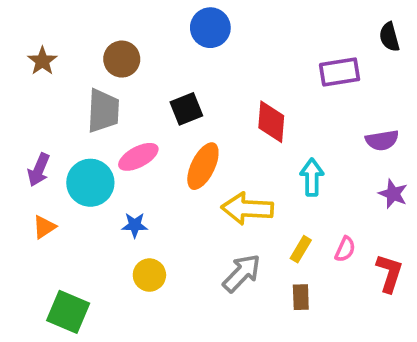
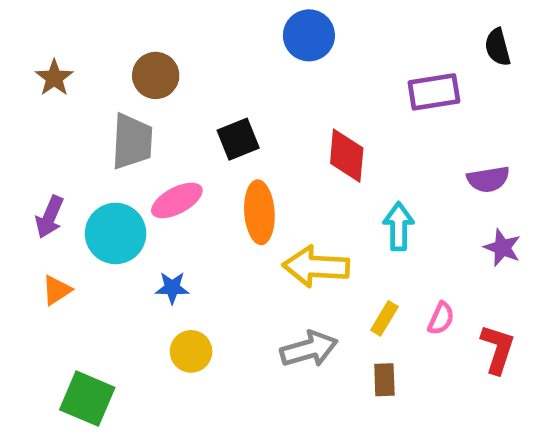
blue circle: (210, 28) -> (309, 35), moved
orange ellipse: (203, 166) -> (259, 212), turned -30
gray arrow: (242, 273) -> (309, 349), turned 30

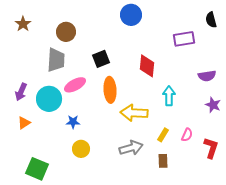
brown star: (54, 78) -> (23, 24), moved

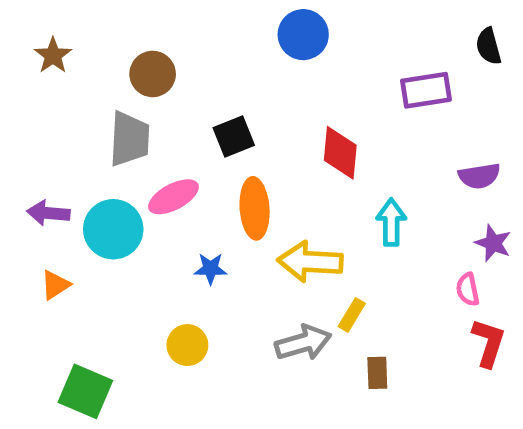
purple arrow: (21, 92) -> (48, 213), turned 72
blue star: (73, 122) -> (211, 269), moved
yellow rectangle: (163, 135) -> (352, 315), moved
pink semicircle: (187, 135) -> (468, 289), moved, turned 144

